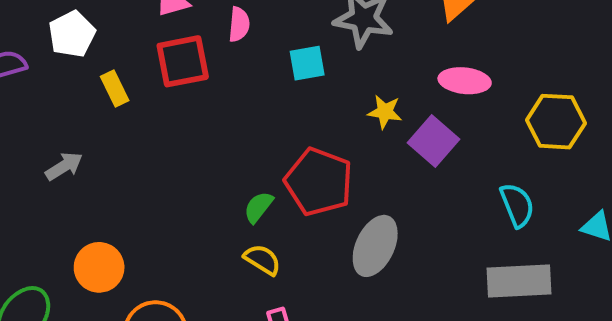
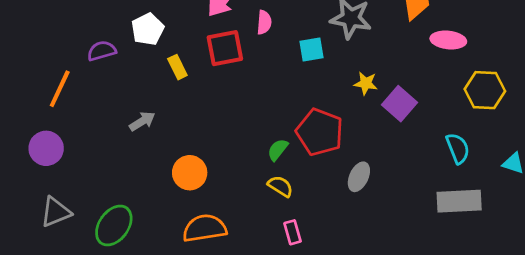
pink ellipse: (465, 81) -> (448, 40), moved
gray ellipse: (375, 246) -> (359, 177), size x0.7
orange circle: (99, 267) -> (190, 173), moved

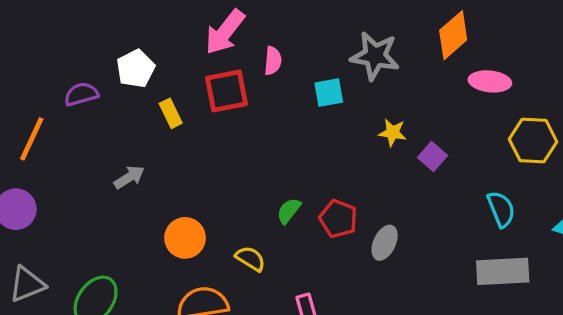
purple square: (400, 104) -> (432, 156), size x0.7
red pentagon: (320, 132) -> (338, 219), moved, size x0.7
yellow semicircle: (280, 186) -> (250, 259), moved

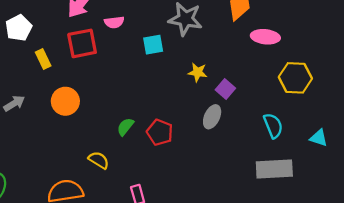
pink semicircle: (273, 61) -> (114, 22), turned 78
orange circle: (185, 238) -> (65, 101), moved
gray ellipse: (385, 243) -> (212, 117), moved

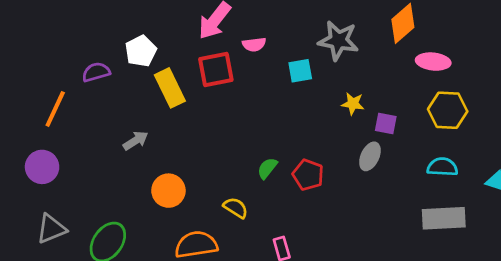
yellow rectangle: (43, 59) -> (170, 88), size x1.6
yellow hexagon: (295, 78) -> (448, 110), moved
purple square: (225, 89) -> (386, 123), turned -30
orange circle: (65, 101) -> (168, 191), moved
cyan semicircle: (273, 126) -> (442, 167), turned -65

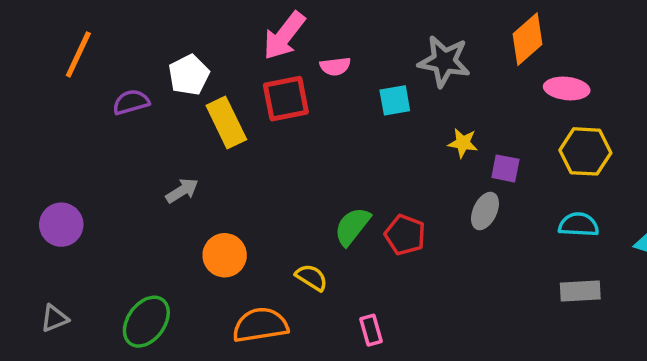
orange line: (55, 109) -> (78, 54), moved
green semicircle: (267, 168) -> (352, 226), size x1.4
gray rectangle: (444, 218) -> (580, 291), size x0.7
gray triangle: (51, 229) -> (54, 318), moved, size x0.7

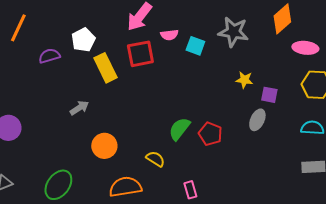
cyan square: (395, 100) -> (195, 46), moved, turned 30

